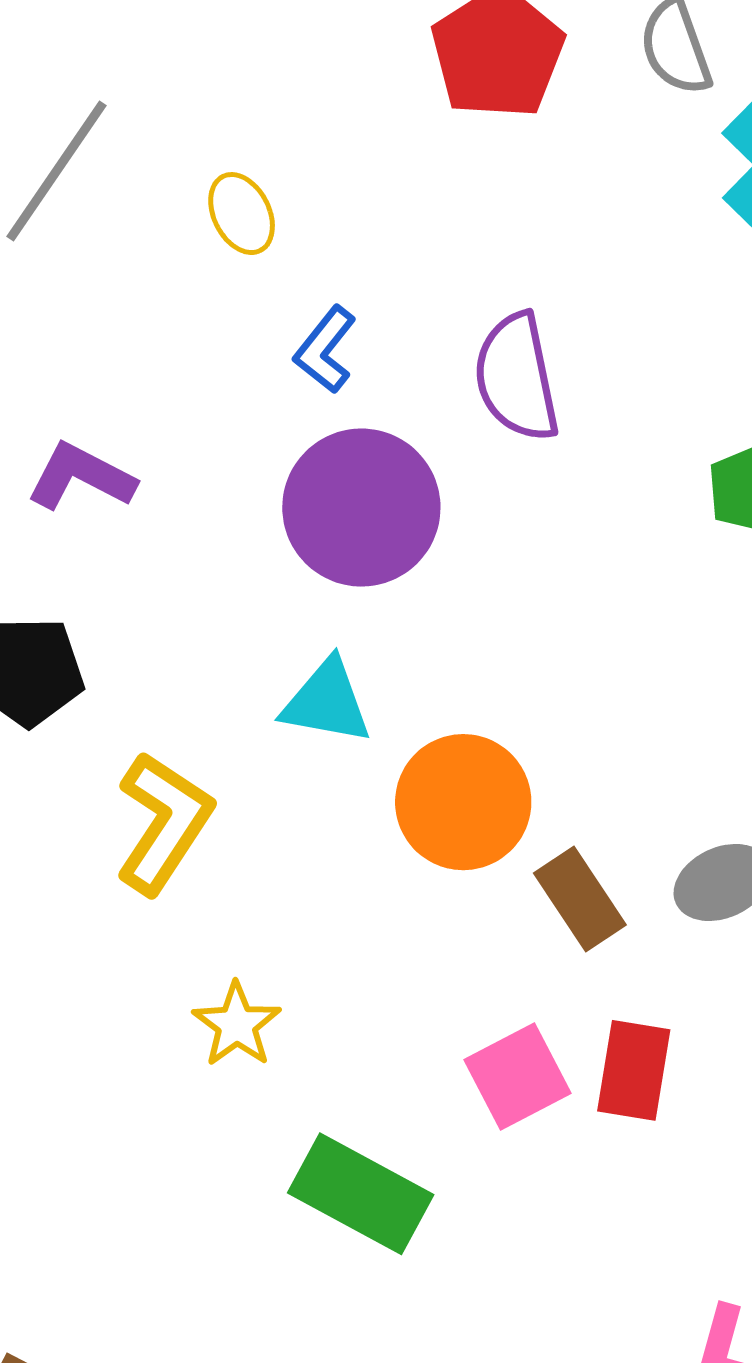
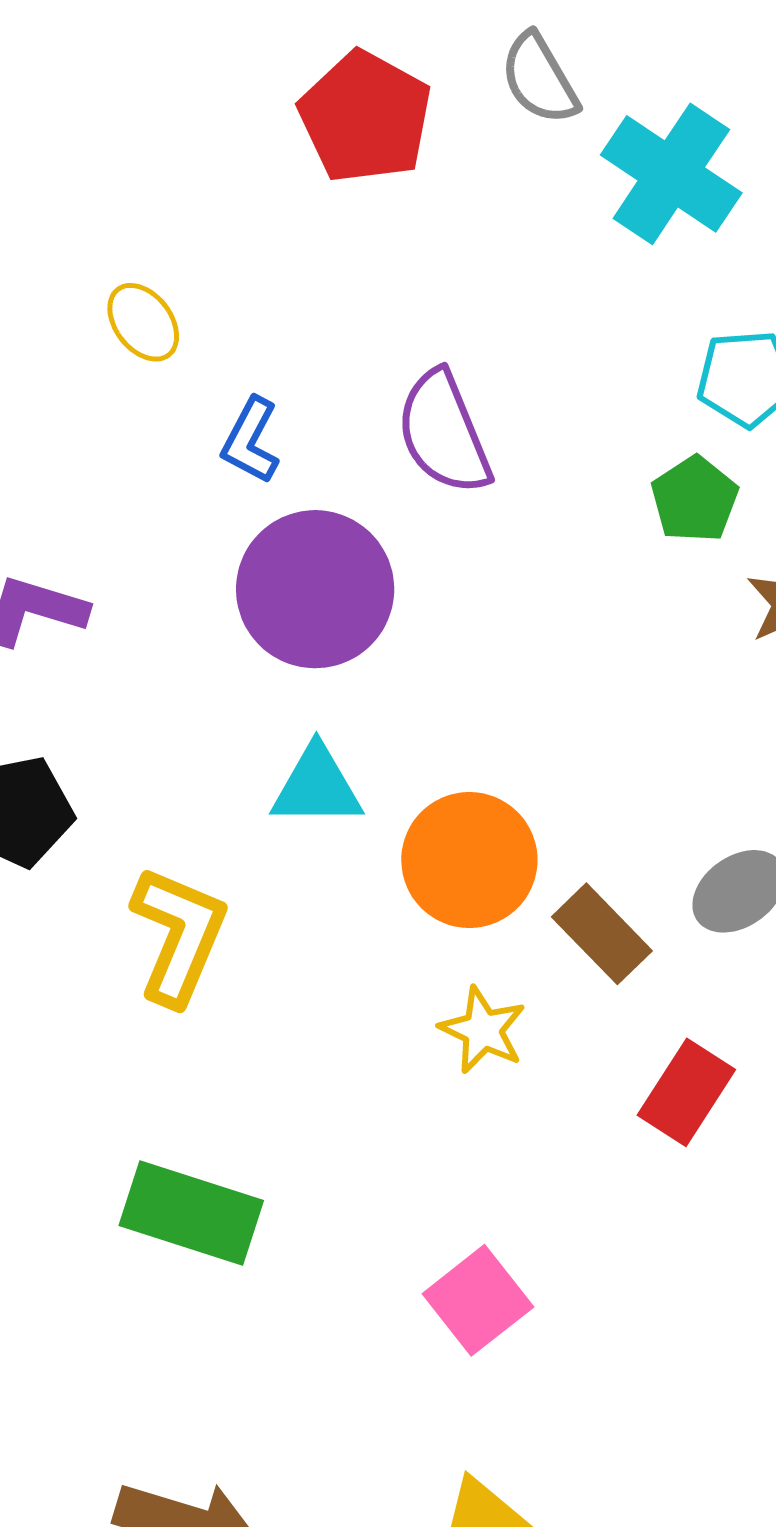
yellow star: (237, 1025) -> (483, 1030), moved
red rectangle: (634, 1070) -> (686, 1092), turned 34
pink square: (518, 1077) -> (478, 1300), moved
green rectangle: (361, 1194) -> (191, 1213), moved

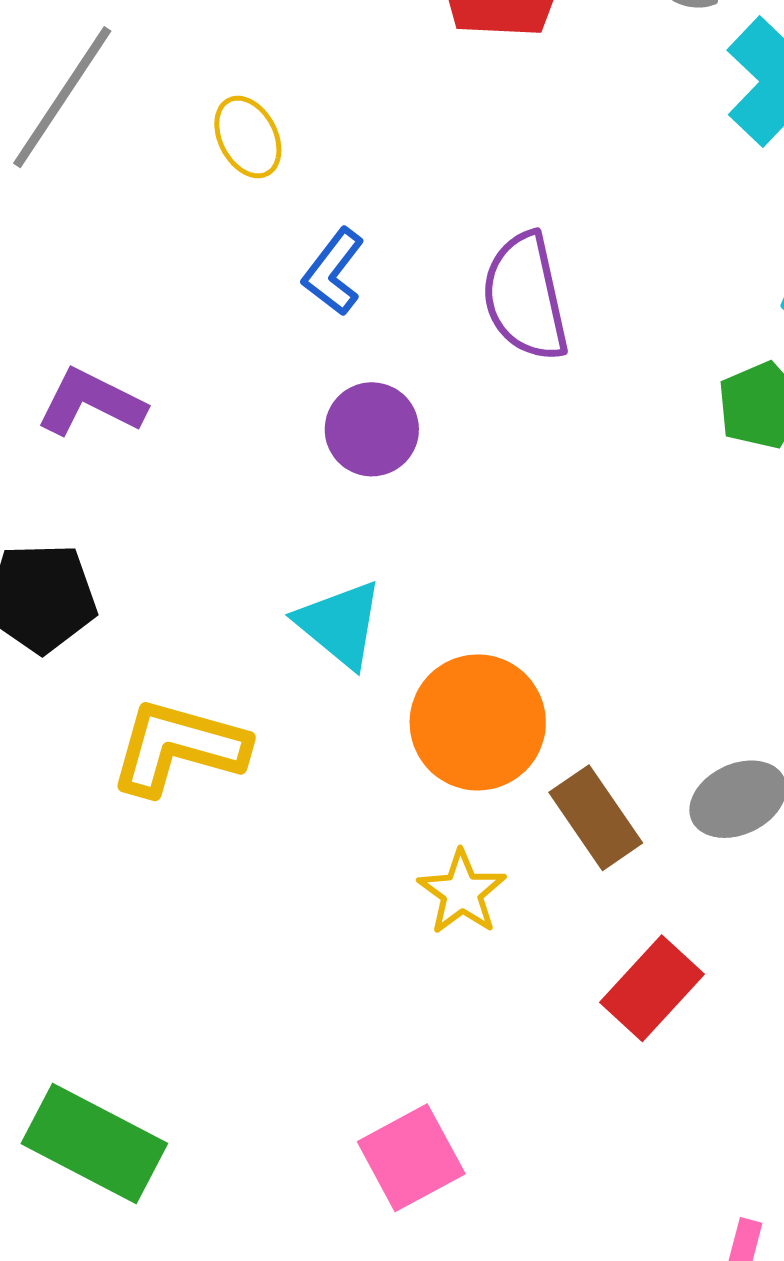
purple circle: (315, 589) -> (372, 429), size x0.6
cyan triangle: (317, 786) -> (340, 624), turned 30
yellow L-shape: (179, 935) -> (178, 747), turned -107
green rectangle: (191, 1213) -> (94, 1143), moved

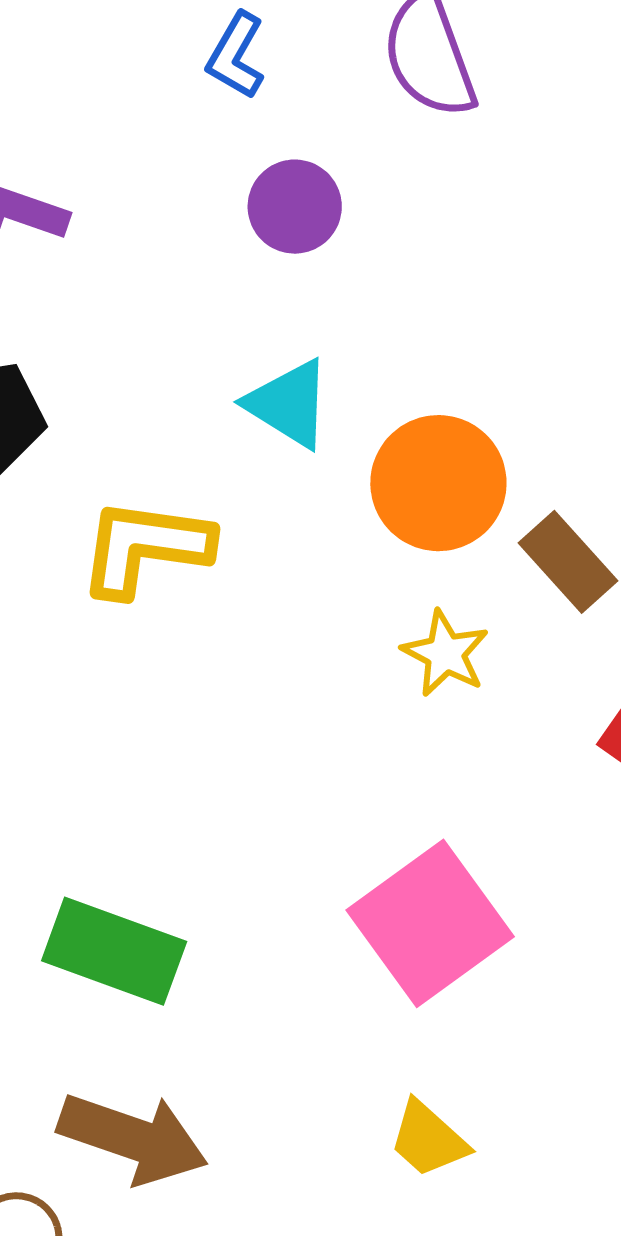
pink square: (411, 1158) -> (430, 923), size x1.5

